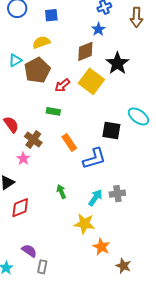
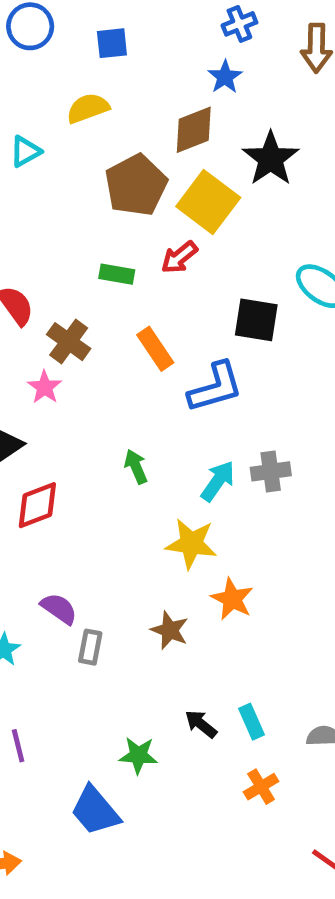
brown pentagon: (37, 70) -> (136, 185), moved
red arrow: (62, 85) -> (179, 257), moved
brown star: (123, 266) -> (170, 630), moved

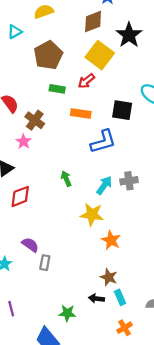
brown pentagon: (136, 185) -> (48, 55), moved
orange rectangle: (155, 349) -> (81, 113), moved, turned -48
brown star: (170, 630) -> (109, 277), moved
black arrow: (201, 724) -> (96, 299), turned -32

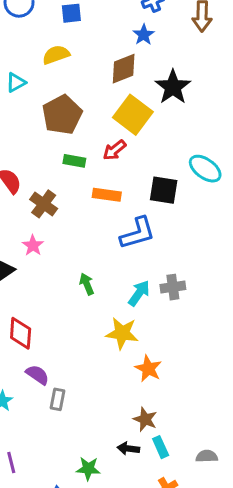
pink star: (24, 142) -> (33, 246), moved
red diamond: (20, 196) -> (21, 333), moved, turned -65

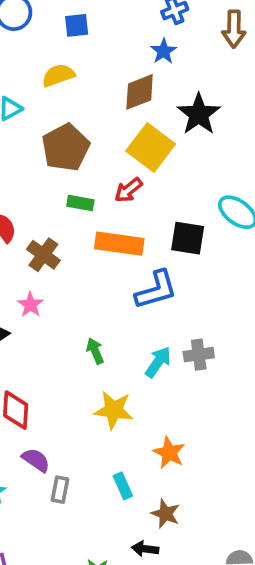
orange rectangle: (107, 195) -> (119, 244), size x1.4
yellow star: (122, 333) -> (114, 410), moved
cyan rectangle: (161, 447) -> (123, 486), moved

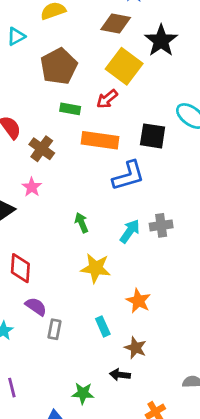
brown diamond: (140, 92) -> (116, 24), turned 32

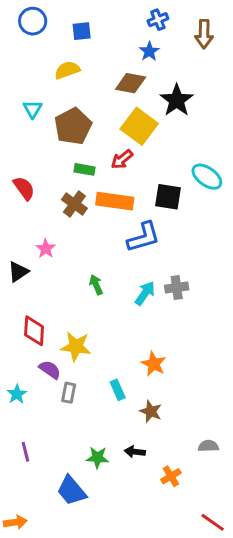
cyan triangle: (16, 36) -> (33, 109), moved, turned -30
brown cross: (42, 149) -> (74, 204), moved
yellow star: (96, 268) -> (76, 347), moved
black arrow: (120, 375) -> (135, 452), moved

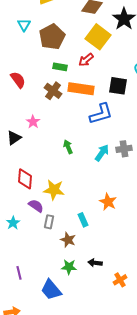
brown star: (151, 411) -> (68, 240), moved
purple line: (25, 452) -> (19, 273), moved

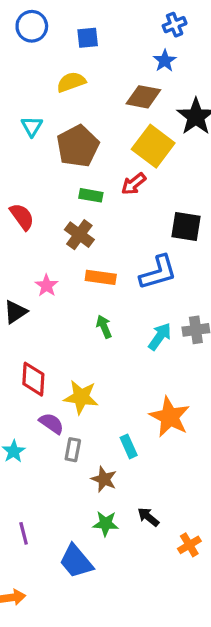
orange rectangle: (81, 89) -> (101, 277), moved, size x0.7
orange star: (108, 202) -> (170, 417), size x1.4
black arrow: (95, 263) -> (148, 517), turned 32

